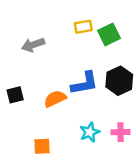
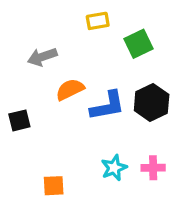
yellow rectangle: (83, 27) -> (98, 21), moved
orange semicircle: (55, 99) -> (70, 89), moved

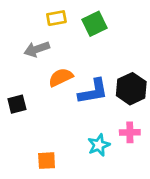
yellow rectangle: (98, 21) -> (56, 18), moved
green square: (138, 44) -> (95, 24), moved
pink cross: (153, 168) -> (130, 132), moved

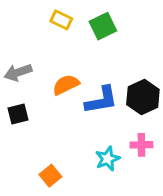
yellow rectangle: (56, 18) -> (61, 20), turned 36
gray arrow: (37, 49) -> (18, 72), moved
orange square: (47, 161) -> (50, 176), turned -36

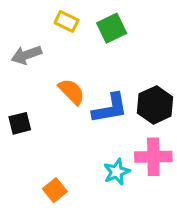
gray arrow: (18, 72) -> (26, 55), moved
orange semicircle: (66, 85) -> (72, 92), turned 72
pink cross: (141, 145) -> (153, 157), size x1.5

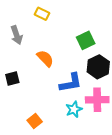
green square: (112, 28) -> (86, 40), moved
gray arrow: (26, 55) -> (17, 35), turned -90
blue L-shape: (110, 108) -> (71, 83), moved

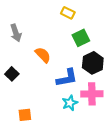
yellow rectangle: (42, 14) -> (68, 13), moved
black square: (12, 79) -> (12, 74), turned -32
orange square: (35, 121) -> (25, 115), moved, turned 32

